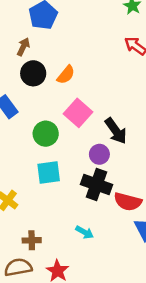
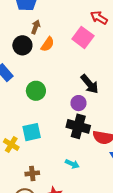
brown arrow: (23, 47) -> (36, 27), moved
pink square: (78, 113) -> (83, 37), moved
cyan square: (49, 173) -> (32, 132), moved

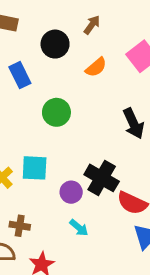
brown arrow: (36, 27) -> (92, 25), moved
orange semicircle: (48, 44) -> (96, 67), moved
purple circle: (78, 103) -> (71, 192), moved

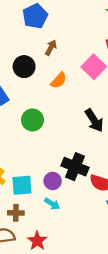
cyan square: (35, 168) -> (22, 185), moved
cyan arrow: (79, 228) -> (52, 204), moved

